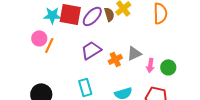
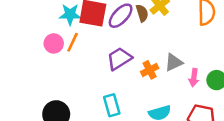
orange line: (49, 45) -> (73, 42), moved

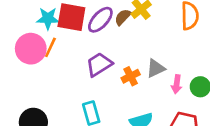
brown semicircle: (142, 13) -> (123, 17), turned -120
pink circle: (54, 43) -> (31, 49), size x1.5

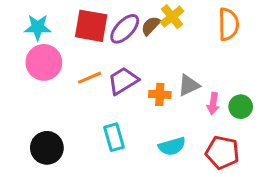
cyan star: (48, 18) -> (38, 27), moved
orange line: (50, 47) -> (90, 78), moved, turned 42
orange cross: (131, 76) -> (160, 94), turned 30

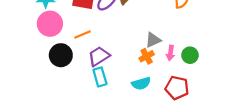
purple trapezoid: (123, 81) -> (99, 56), moved
orange cross: (160, 94) -> (147, 56), moved, turned -32
black circle: (47, 148) -> (61, 55), moved

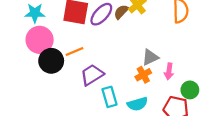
black circle: (61, 55) -> (51, 61), moved
green circle: (190, 55) -> (190, 90), moved
cyan rectangle: (100, 77) -> (109, 97), moved

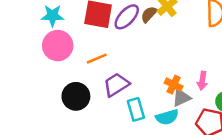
gray triangle: (150, 57) -> (181, 98), moved
black circle: (51, 61) -> (76, 96), moved
orange cross: (143, 75) -> (174, 85), turned -35

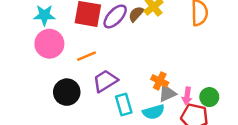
pink arrow: (202, 81) -> (187, 96), moved

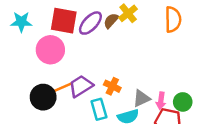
pink circle: (49, 44) -> (50, 50), moved
orange line: (87, 56) -> (63, 87), moved
orange cross: (160, 81) -> (112, 86), moved

